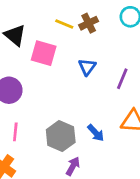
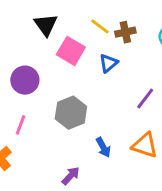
blue triangle: (87, 67) -> (108, 63), moved
gray hexagon: (61, 136) -> (71, 113), moved

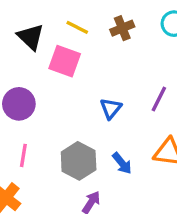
yellow line: (100, 26) -> (77, 27), moved
blue triangle: (108, 63) -> (111, 108), moved
gray hexagon: (71, 113) -> (79, 161), moved

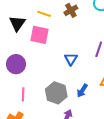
black triangle: (31, 37) -> (17, 23), turned 30
blue arrow: (122, 163) -> (82, 91), turned 80

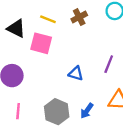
black triangle: (17, 23) -> (16, 28), turned -42
blue triangle: (71, 59) -> (76, 73), turned -48

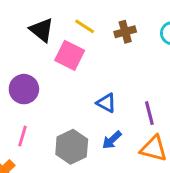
purple line: (109, 64) -> (149, 113), moved, turned -48
blue arrow: (87, 111) -> (112, 140), moved

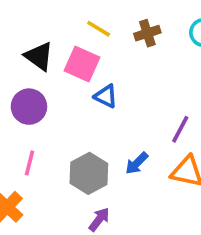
black triangle: (42, 30) -> (39, 56), moved
blue triangle: (106, 103) -> (106, 96), moved
purple line: (149, 113) -> (180, 129), turned 45

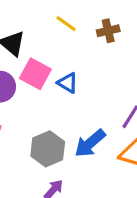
pink square: (82, 64) -> (35, 74), moved
blue arrow: (137, 163) -> (90, 143), size x1.5

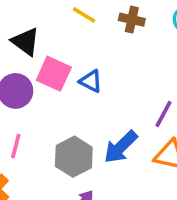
brown cross: (108, 31) -> (132, 20), turned 30

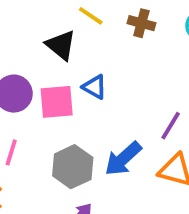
black triangle: (26, 42) -> (61, 45), moved
pink square: (54, 74) -> (57, 102), moved, turned -32

